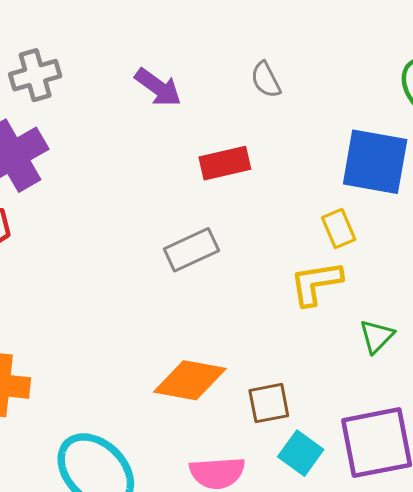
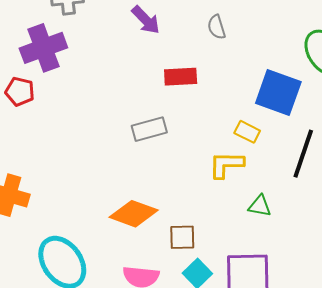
yellow rectangle: (339, 228) -> (247, 132), turned -50
green triangle: (377, 336) -> (260, 206), turned 45

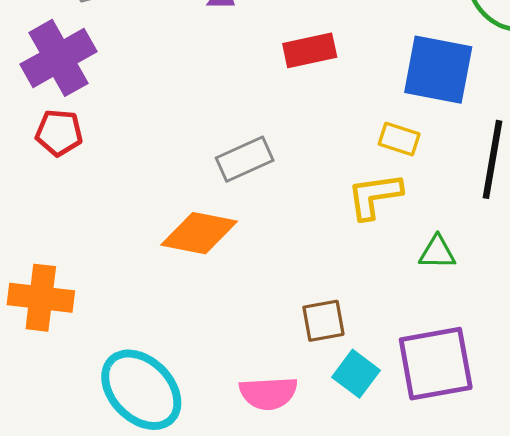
red rectangle: (181, 77) -> (310, 50), moved
red pentagon: (20, 91) -> (59, 133), moved
orange diamond: (134, 214) -> (199, 233), moved

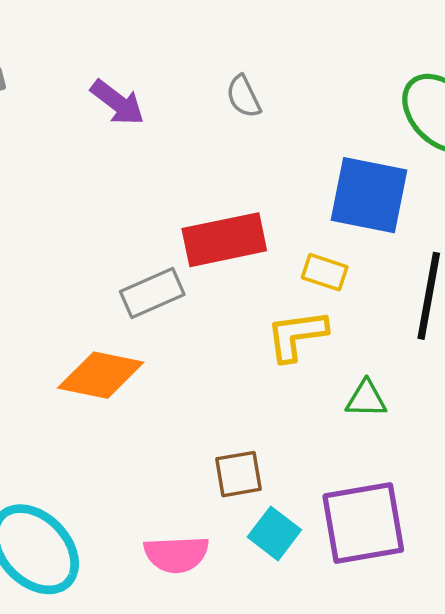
red rectangle: (310, 50) -> (224, 240), moved, size x1.4

